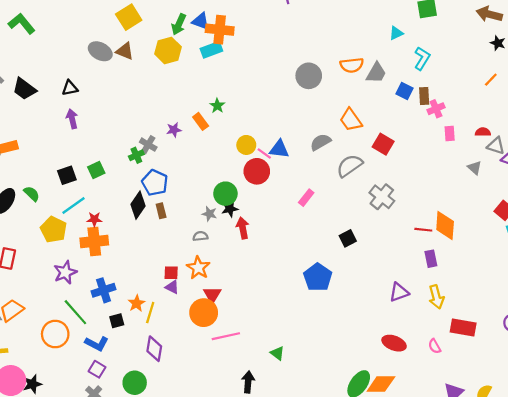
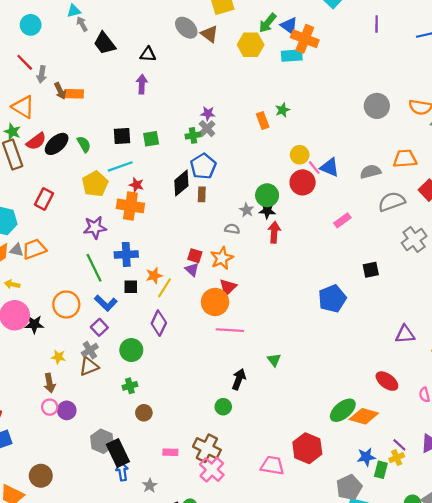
orange trapezoid: (351, 120) -> (405, 159), turned 105
purple star: (174, 130) -> (208, 113), moved
orange circle: (55, 334) -> (66, 304), moved

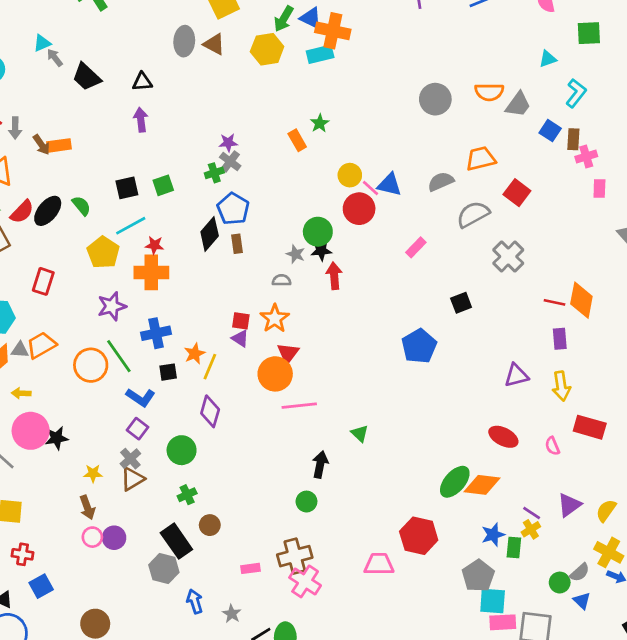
gray ellipse: (186, 28) -> (184, 41), turned 60
orange circle: (66, 304) -> (91, 365), moved
brown cross: (207, 448) -> (295, 556), turned -32
black rectangle: (118, 453) -> (176, 541), moved

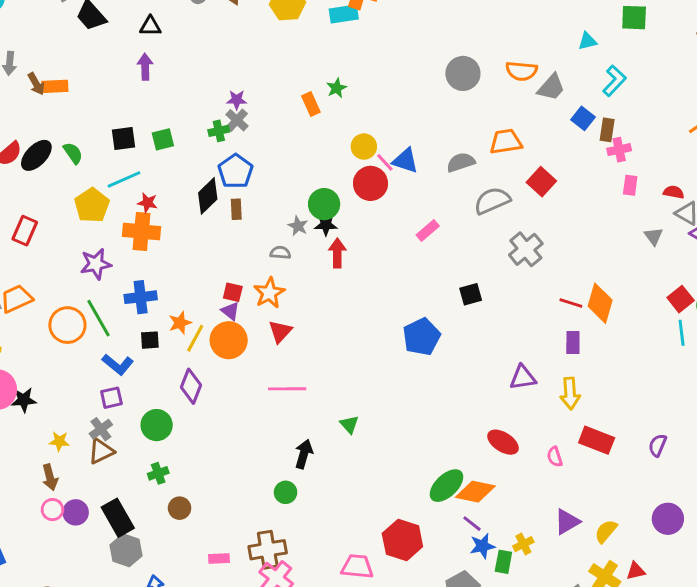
orange circle: (275, 374) -> (229, 340), moved
purple square: (138, 429) -> (111, 398), turned 35
purple line: (532, 513) -> (472, 524), moved
black rectangle: (176, 541) -> (118, 518), moved

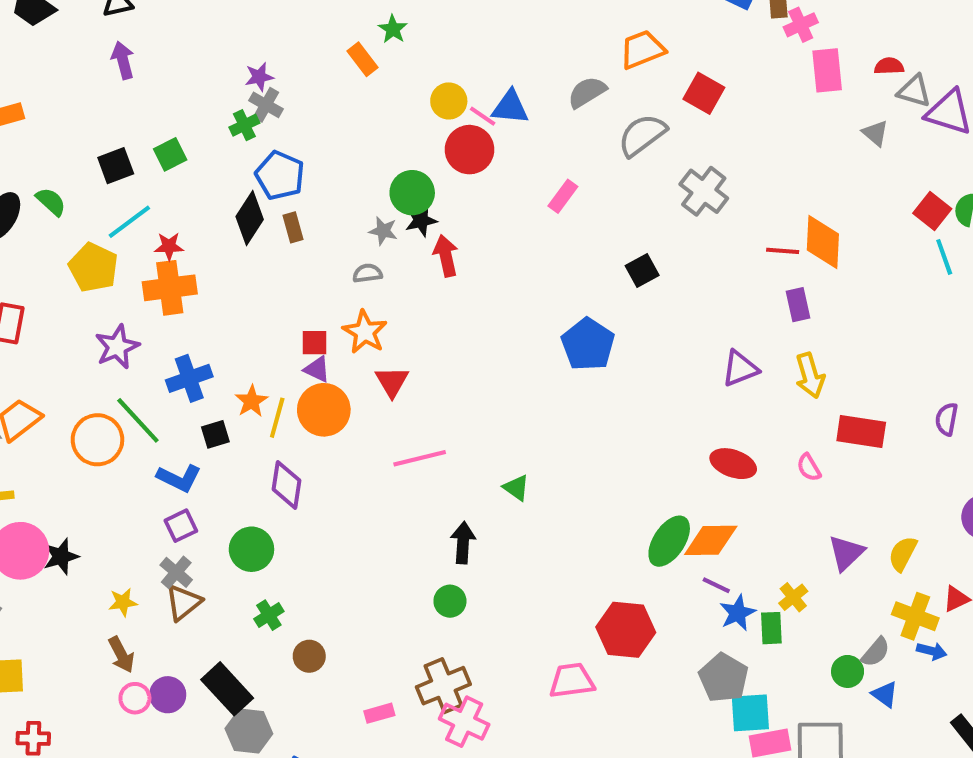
pink rectangle: (630, 185) -> (827, 70), size x1.5

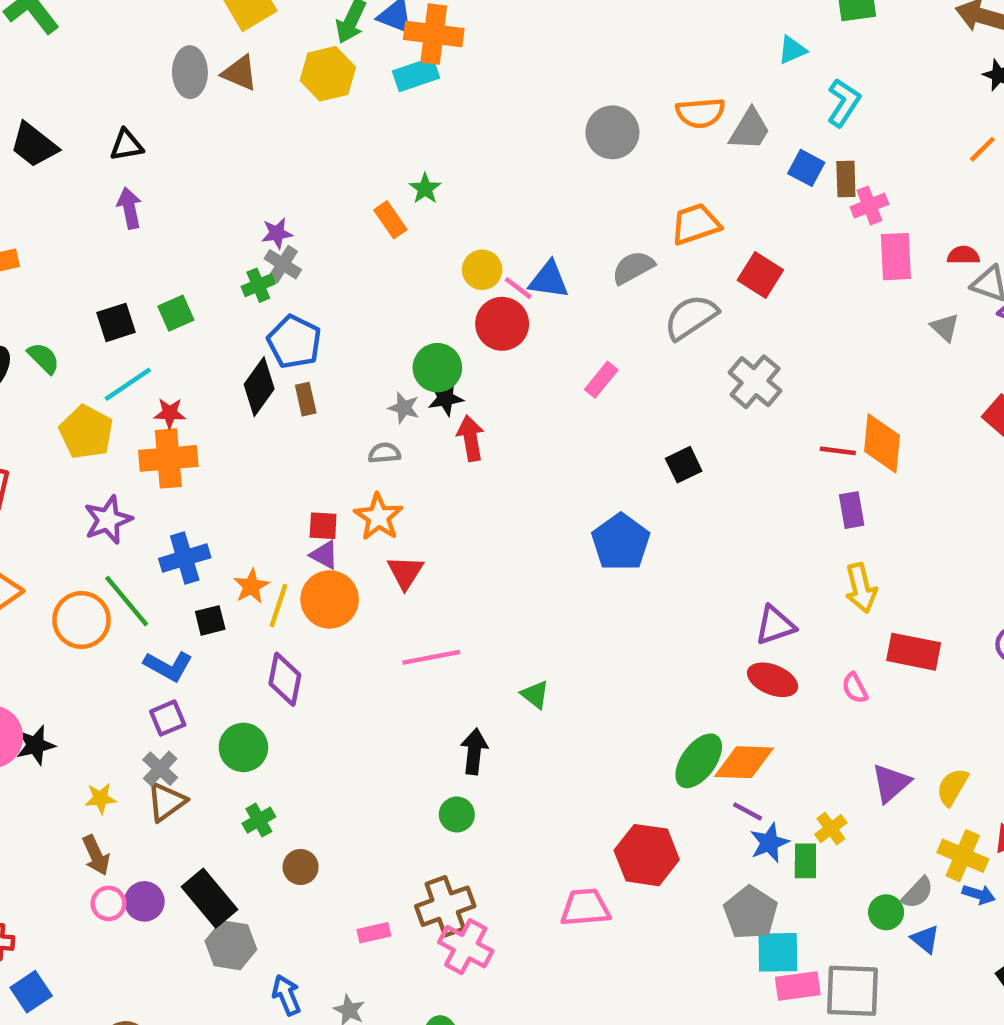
purple triangle: (740, 369) -> (775, 625), moved

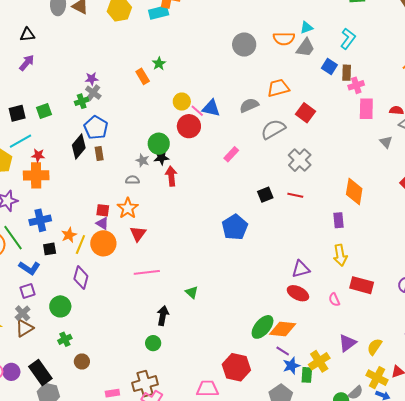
cyan triangle: (792, 50) -> (306, 28), moved
purple arrow: (129, 208) -> (27, 63), turned 48
red line: (838, 451) -> (295, 195), moved
yellow cross: (831, 829) -> (319, 361), size x1.5

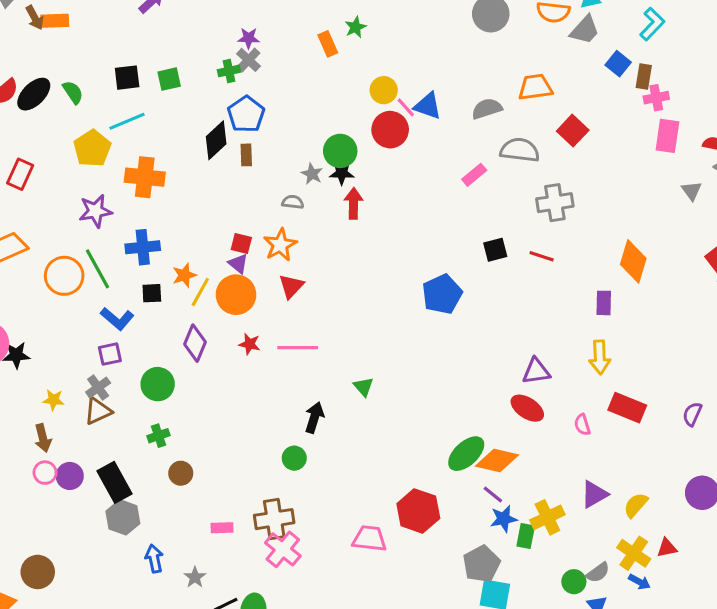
gray semicircle: (273, 129) -> (520, 150), turned 30
pink rectangle: (231, 154) -> (474, 175), moved
red star: (38, 155) -> (250, 344), moved
gray cross: (300, 160) -> (555, 203), turned 30

